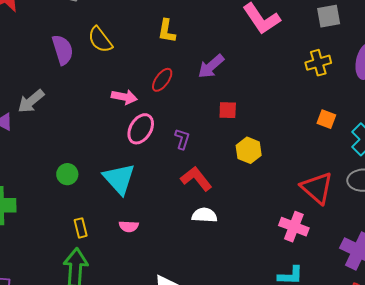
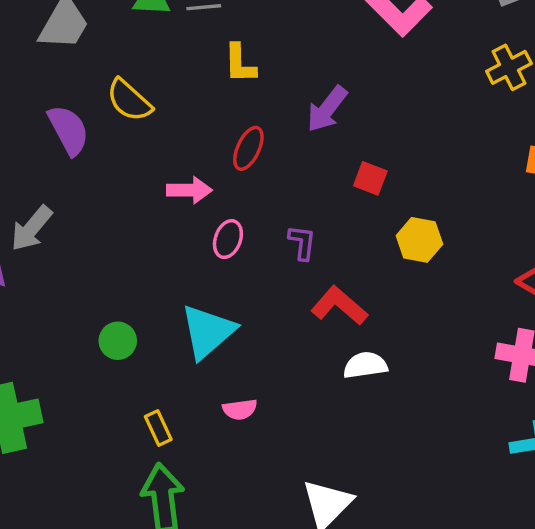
red square: (228, 110) -> (370, 178), turned 30
pink ellipse: (141, 129) -> (228, 239), size x0.7
cyan triangle: (119, 179) -> (208, 331), turned 42

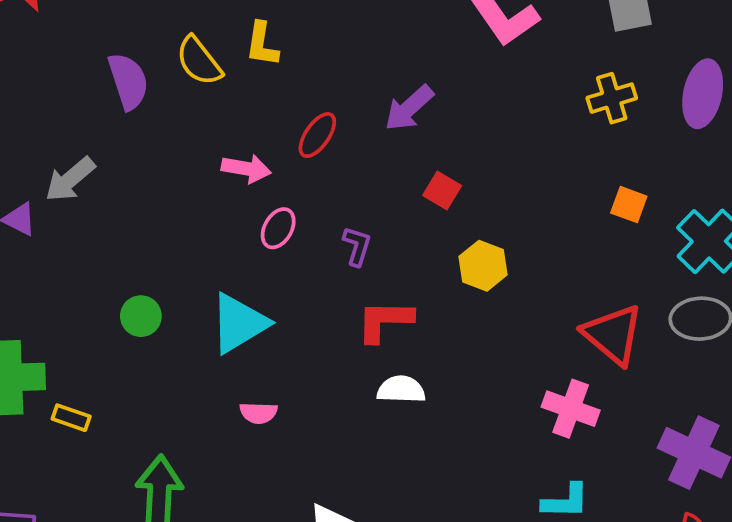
yellow L-shape: (240, 64) -> (262, 44), moved
red L-shape: (339, 306) -> (385, 321), turned -50
yellow rectangle: (158, 428) -> (71, 418), moved, turned -56

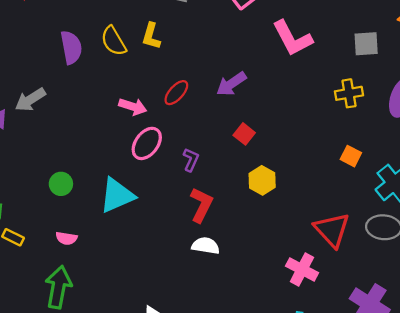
pink ellipse: (278, 228) -> (147, 143), size x1.4
red L-shape: (385, 321) -> (201, 205), turned 108
pink semicircle: (259, 413) -> (66, 238), moved

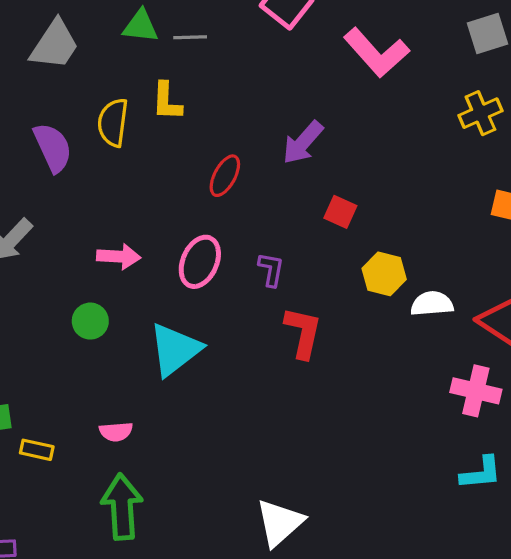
yellow semicircle: (114, 41) -> (113, 122), turned 52
pink arrow: (133, 107) -> (119, 257), moved
green circle: (61, 184) -> (90, 321), moved
white semicircle: (206, 246) -> (432, 304), moved

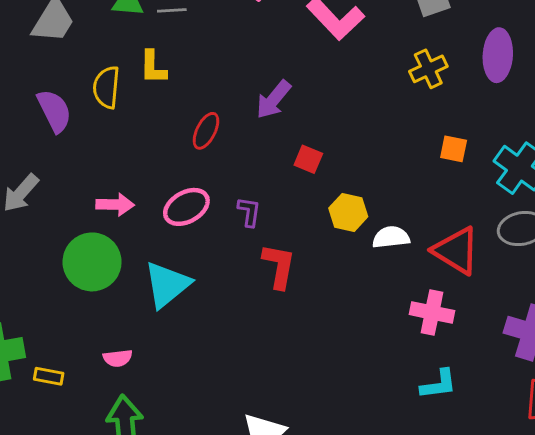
pink ellipse: (200, 262) -> (186, 207), turned 39
green circle: (90, 321) -> (92, 262), size x1.8

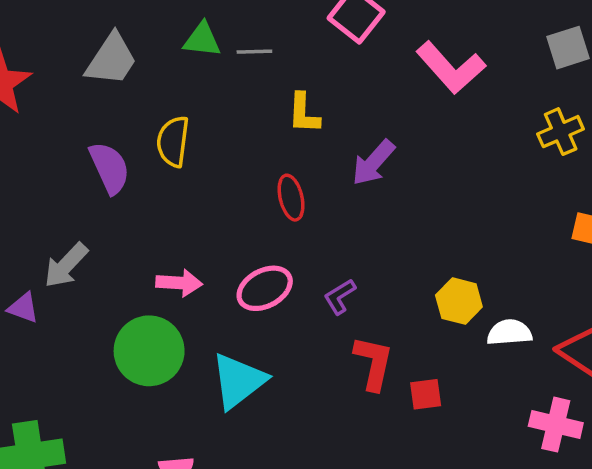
yellow L-shape: (153, 67) -> (304, 113), moved
red ellipse: (206, 131) -> (291, 198), turned -42
red square: (308, 159) -> (426, 394), moved, turned -32
purple L-shape: (249, 212) -> (340, 296), turned -132

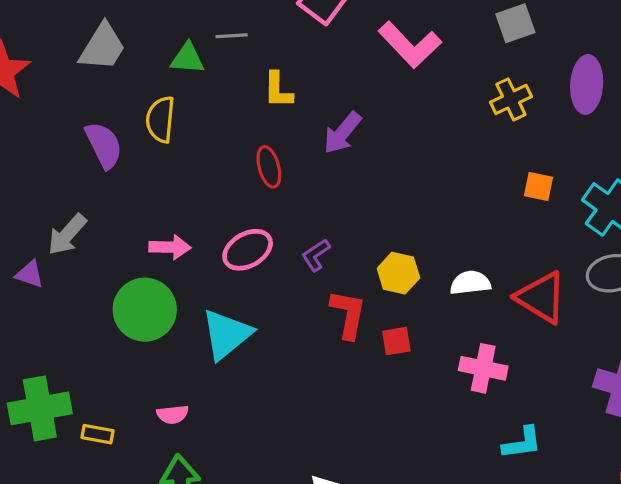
green triangle: (202, 40) -> (187, 58), moved
yellow hexagon: (459, 301) -> (398, 273), moved
pink cross: (556, 425) -> (483, 368), moved

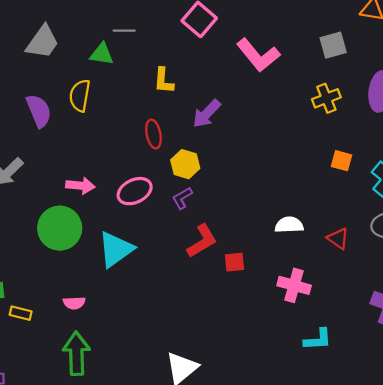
gray line: (232, 36) -> (124, 31), moved
yellow hexagon: (398, 273) -> (185, 164), moved
red triangle: (541, 297) -> (338, 238), size x0.6
red L-shape: (348, 314) -> (202, 241), turned 45

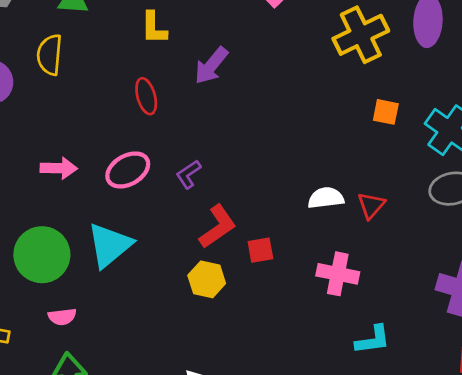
yellow cross: (326, 98) -> (361, 35), size x1.5
yellow hexagon: (185, 164) -> (207, 279), moved
green circle: (60, 228) -> (42, 255), moved
red triangle: (338, 238) -> (371, 205), moved, turned 40

